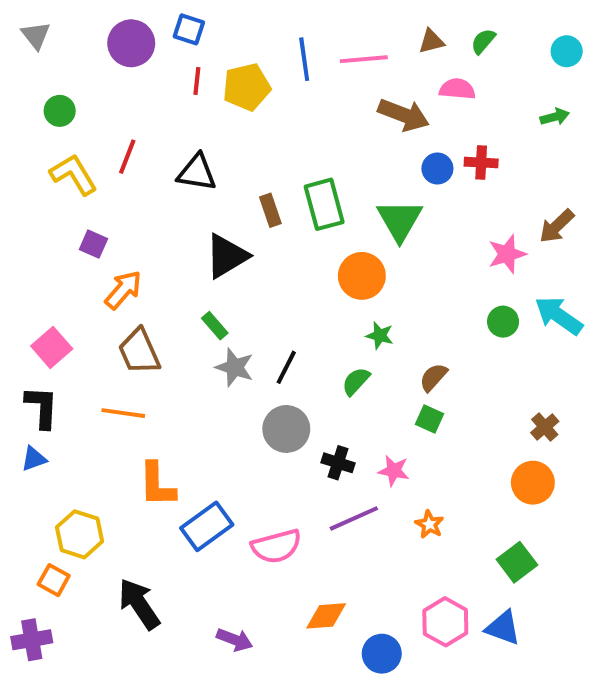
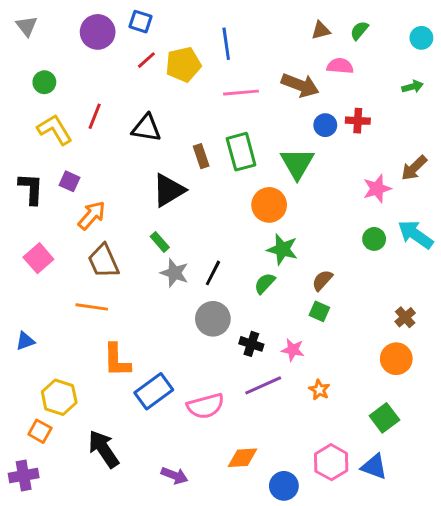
pink line: (364, 59) -> (241, 93), moved
red line: (197, 81) -> (146, 60), turned 42
green star: (380, 336) -> (282, 249), size x1.5
black L-shape: (42, 407) -> (31, 189), moved

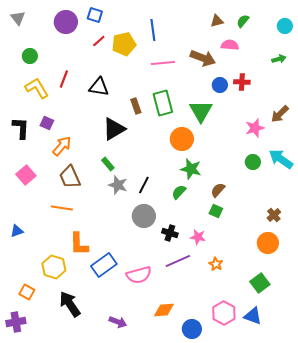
yellow hexagon: (59, 397) -> (54, 267), moved

